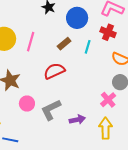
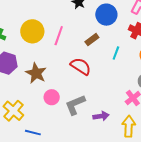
cyan line: (88, 47) -> (116, 53), moved
red semicircle: (54, 71) -> (81, 66), turned 55

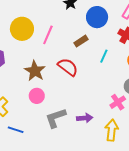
brown star: (36, 73) -> (35, 71), moved
gray L-shape: (75, 105) -> (56, 118), moved

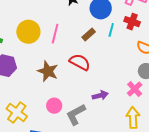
cyan line: (104, 56) -> (111, 30), moved
pink circle: (37, 96) -> (54, 106), moved
purple arrow: (85, 118) -> (100, 95), moved

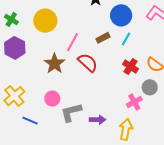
red cross: (132, 22) -> (131, 66), moved
pink line: (55, 34) -> (72, 42), moved
purple arrow: (100, 95) -> (98, 120), moved

